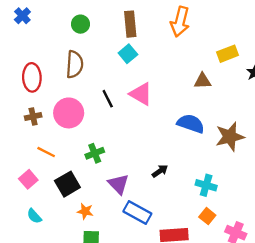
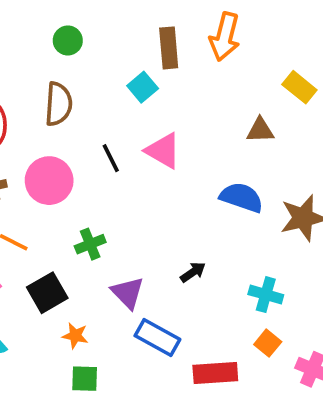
brown rectangle: (130, 24) -> (169, 48), moved
yellow rectangle: (227, 54) -> (299, 87), turned 60

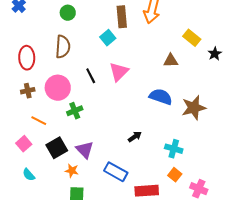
pink triangle: (163, 151) -> (119, 72), turned 45
green cross: (90, 244) -> (75, 111), moved
purple triangle: (128, 293) -> (85, 150), moved

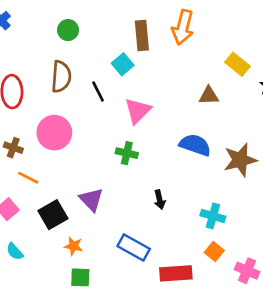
black line: (91, 76) -> (98, 92), moved
brown cross: (28, 91) -> (13, 148), moved, turned 32
green cross: (75, 111) -> (127, 153), moved, turned 35
black arrow: (135, 137) -> (160, 200), turned 112
purple triangle: (85, 150) -> (91, 200), moved

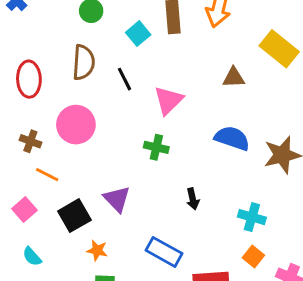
cyan square: (123, 64) -> (138, 34), moved
yellow rectangle: (237, 64) -> (279, 49), size x1.4
brown triangle: (209, 96) -> (234, 78), moved

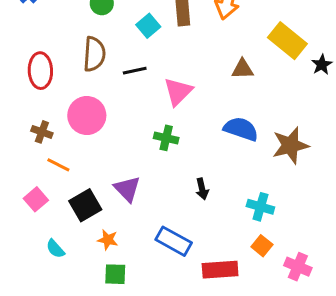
black line: (124, 79) -> (135, 71), turned -75
cyan semicircle: (32, 257) -> (55, 249), moved

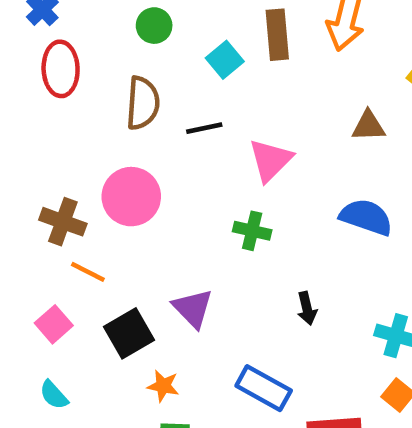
red ellipse: (40, 71) -> (61, 69), moved
brown cross: (42, 132) -> (63, 222), size x1.4
cyan semicircle: (55, 249) -> (54, 395), moved

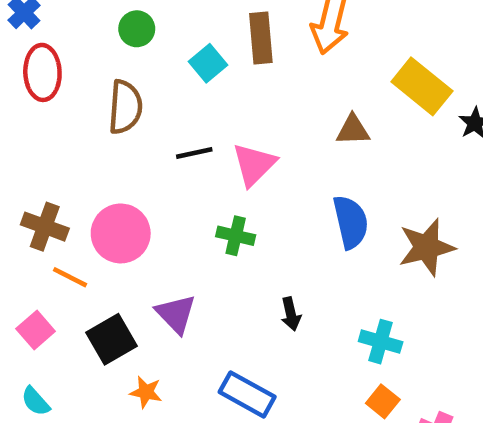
black line: (204, 128) -> (194, 153), moved
pink circle: (131, 197) -> (121, 233), moved
blue semicircle: (366, 217) -> (351, 222), turned 58

